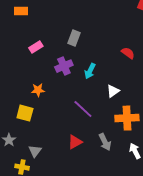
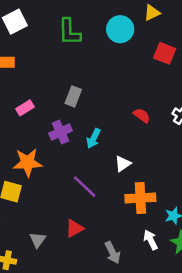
orange star: (38, 90) -> (28, 162), size x1.6
gray arrow: (105, 142) -> (113, 253), moved
gray triangle: (35, 151) -> (38, 240), moved

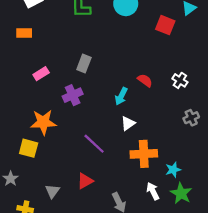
cyan arrow: (94, 138) -> (121, 96), moved

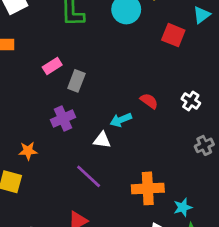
pink rectangle: (41, 74) -> (52, 66), moved
cyan arrow: (121, 96) -> (121, 120), turned 42
orange star: (43, 122) -> (28, 151), size x0.6
white triangle: (128, 123) -> (102, 140), moved, turned 42

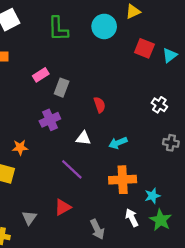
cyan triangle: (202, 15) -> (170, 55), moved
red semicircle: (149, 101) -> (100, 105), moved, turned 35
cyan arrow: (121, 120) -> (118, 143), moved
gray cross: (204, 145) -> (171, 143), turned 35

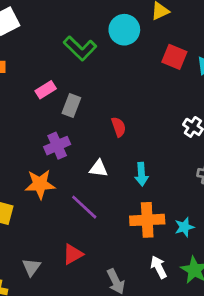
green L-shape: (58, 29) -> (80, 48), moved, turned -45
cyan arrow: (118, 143) -> (141, 174), turned -72
orange star: (20, 147) -> (40, 184), moved, size x1.5
cyan star: (152, 196) -> (184, 227), moved

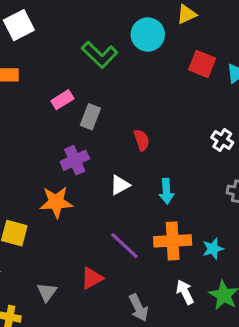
white triangle: (99, 168) -> (120, 185), turned -36
purple line: (84, 207) -> (124, 246), moved

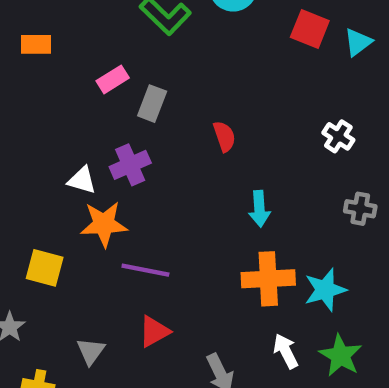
white triangle: (120, 185) -> (82, 180), moved, turned 45
purple line: (124, 246) -> (145, 270), moved, turned -32
cyan star: (213, 249) -> (325, 290), size x1.4

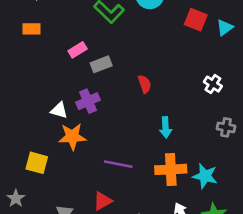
gray rectangle: (152, 104) -> (101, 64), turned 48
purple line: (145, 270) -> (118, 164), moved
cyan star: (325, 290) -> (205, 176), turned 30

